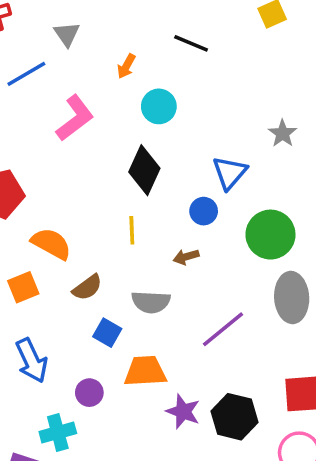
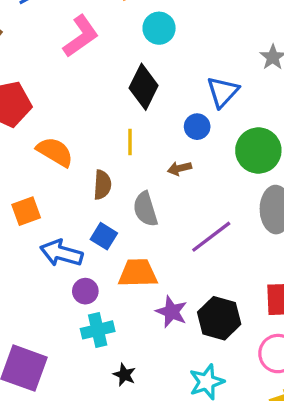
orange square: (23, 287) -> (26, 211), moved
brown semicircle: (87, 288) -> (102, 185), moved, turned -52
gray semicircle: (151, 302) -> (145, 209), turned 68
blue arrow: (32, 361) -> (61, 253), moved, turned 129
cyan cross: (58, 433) -> (98, 330), moved

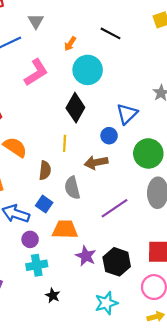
cyan circle: (159, 28) -> (88, 70), size x1.4
brown arrow: (179, 168) -> (96, 162), size x1.5

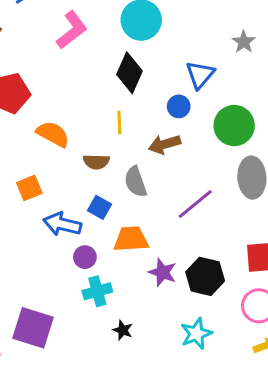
brown semicircle: (45, 170) -> (96, 162), turned 90

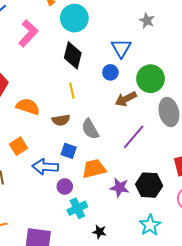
brown arrow: (164, 144) -> (126, 99), moved

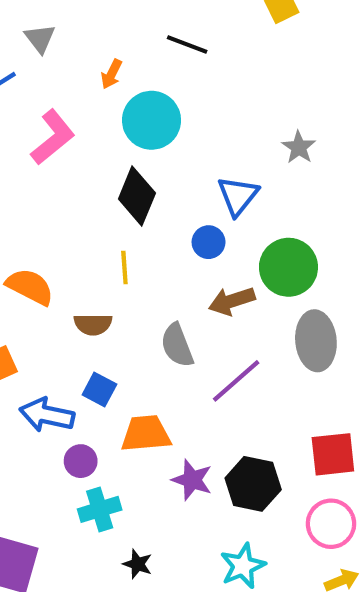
gray semicircle: (90, 129) -> (177, 345), moved

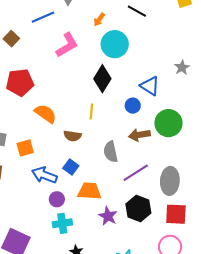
blue triangle: (238, 196) -> (150, 86), turned -45
gray ellipse: (316, 341) -> (170, 181), moved
black hexagon: (253, 484) -> (138, 209), moved

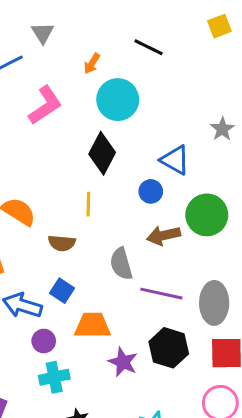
purple line: (136, 173) -> (161, 294), turned 48

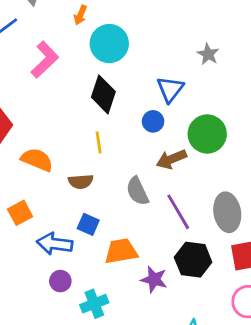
blue triangle: (175, 160) -> (170, 89), turned 48
purple line: (161, 294) -> (178, 212), turned 57
purple circle: (44, 341) -> (60, 281), moved

